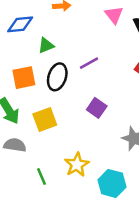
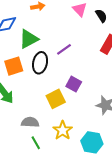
green triangle: (46, 46) -> (29, 39), size x1.5
yellow square: (45, 120) -> (56, 99), moved
gray semicircle: (15, 145) -> (30, 122), moved

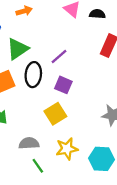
black semicircle: (101, 16) -> (97, 14), turned -48
purple square: (74, 84) -> (63, 85), moved
yellow star: (63, 130) -> (67, 149), turned 30

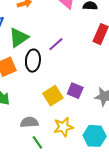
purple square: (63, 85) -> (75, 91), moved

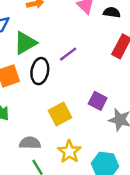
purple square: (75, 91) -> (98, 101), moved
yellow star: (63, 127) -> (69, 152), turned -30

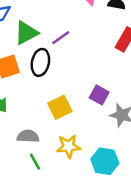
purple line: (68, 54) -> (61, 38), moved
yellow star: (69, 152) -> (68, 146), turned 30

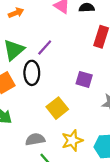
purple square: (99, 95) -> (84, 79), moved

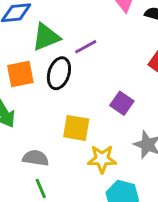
yellow square: (57, 108) -> (76, 128), turned 30
yellow star: (72, 140) -> (102, 159), moved

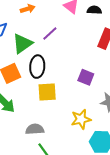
purple line: (86, 47) -> (50, 34), moved
yellow square: (76, 128) -> (47, 92), moved

